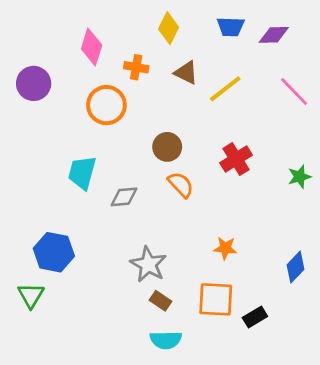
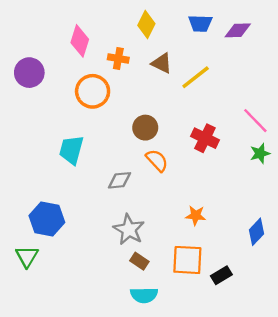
pink line: (294, 92) -> (255, 121), moved
red cross: (236, 159) -> (205, 138), turned -32
gray diamond: (124, 197) -> (119, 180), moved

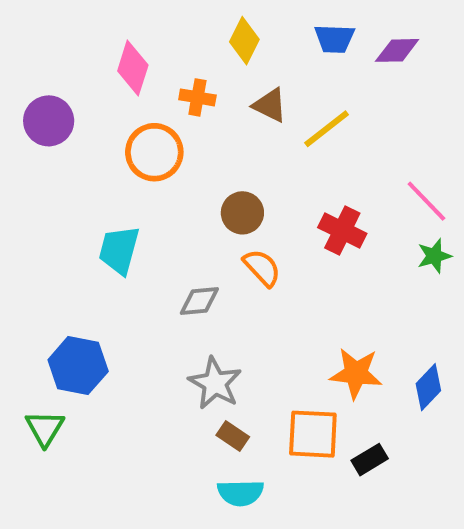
orange star: (196, 215) -> (356, 373), moved, size x1.5

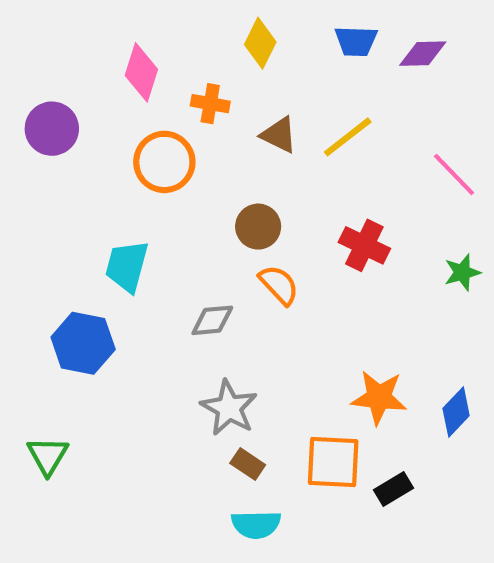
brown triangle: (270, 105) -> (279, 135), moved
pink line: (426, 201) -> (454, 174), moved
blue hexagon: (78, 366) -> (83, 343), moved

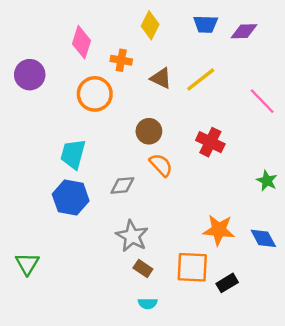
green star: (462, 272) -> (267, 181), moved, turned -30
blue hexagon: (83, 343) -> (71, 197), moved
blue diamond: (456, 412) -> (263, 238), turned -72
cyan semicircle: (256, 525) -> (148, 303), size x0.7

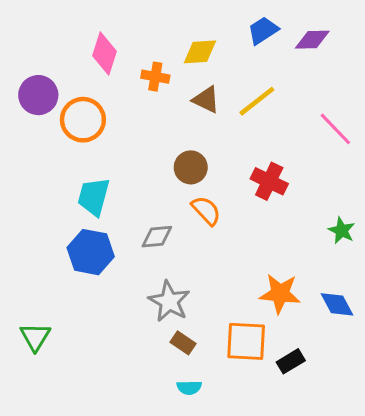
blue trapezoid: (206, 24) -> (263, 30), turned 145
yellow diamond: (150, 25) -> (200, 52), moved, turned 60
orange circle: (95, 94) -> (83, 120), moved

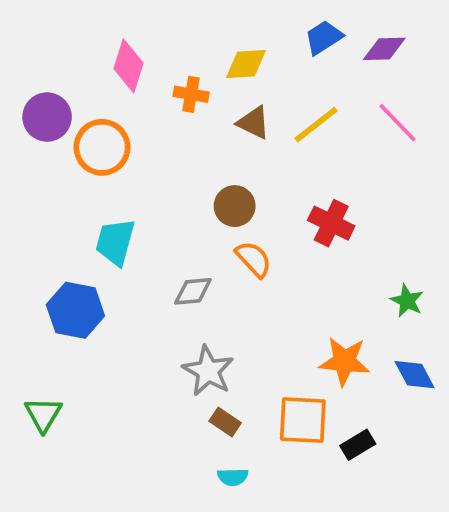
pink line: (335, 129) -> (398, 123), moved
green star: (342, 231) -> (407, 301), moved
blue hexagon: (91, 252) -> (75, 310), moved

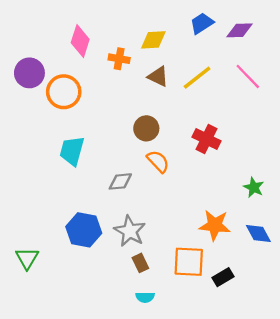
blue hexagon: (75, 310) -> (84, 230), moved
brown rectangle: (225, 422) -> (140, 263), turned 30

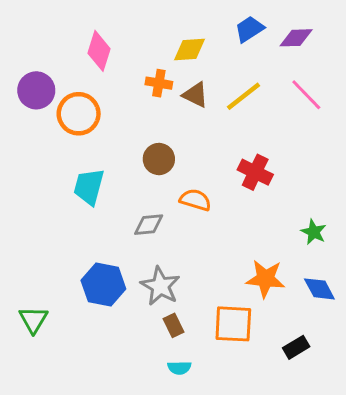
orange cross: (119, 59) -> (159, 83), moved
brown circle: (146, 128) -> (159, 159), moved
orange semicircle: (158, 161) -> (195, 200), turned -30
black rectangle: (223, 277) -> (296, 347), moved

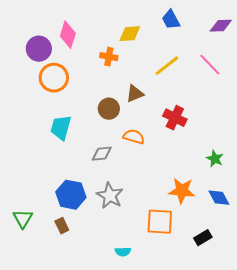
blue trapezoid: (249, 29) -> (171, 20), turned -85
purple diamond: (296, 38) -> (221, 26), moved
purple circle: (36, 90) -> (39, 49), moved
brown triangle: (195, 95) -> (135, 94), moved, turned -48
brown rectangle: (173, 325) -> (62, 226), moved

